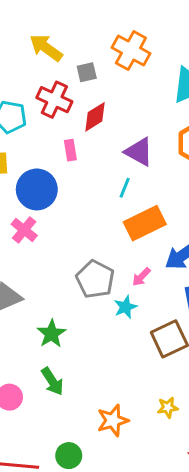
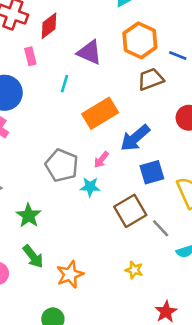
cyan line: (125, 188) -> (64, 84), moved
cyan star: (125, 307) -> (90, 187), turned 30
yellow star: (168, 407) -> (134, 270), turned 30
orange star: (113, 420) -> (70, 274), moved

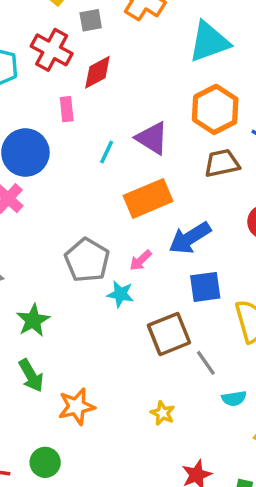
purple triangle: (89, 52) -> (152, 138), moved

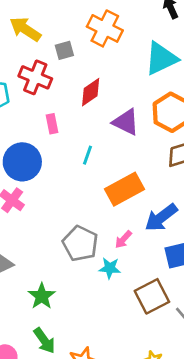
red diamond: (97, 72) -> (91, 92), moved
purple triangle: (152, 138) -> (126, 122), moved

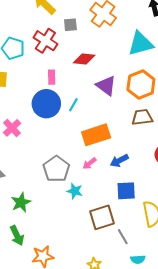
red diamond: (91, 92) -> (84, 59), turned 30
blue circle: (22, 162) -> (46, 104), moved
blue arrow: (161, 218) -> (119, 161), size x0.7
pink arrow: (123, 239) -> (90, 163), moved

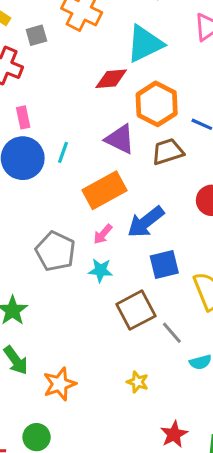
red diamond: (84, 59) -> (111, 79), moved
purple triangle: (106, 86) -> (120, 139), moved
blue arrow: (119, 161) -> (146, 222), size x1.4
cyan star: (75, 191) -> (100, 270), moved

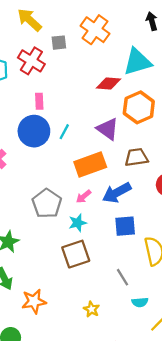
brown trapezoid: (168, 152) -> (136, 157), moved
cyan star: (100, 270) -> (78, 223), turned -30
brown square: (136, 310) -> (76, 254), moved

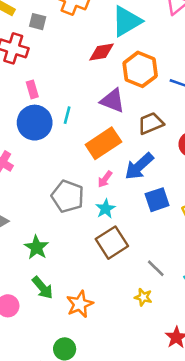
gray square: (59, 43) -> (38, 22), turned 35
gray line: (123, 277) -> (156, 268), moved

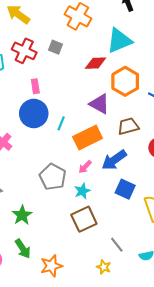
gray square: (38, 22) -> (56, 47), moved
cyan line: (67, 115) -> (61, 123), moved
blue square: (157, 200) -> (125, 189), turned 36

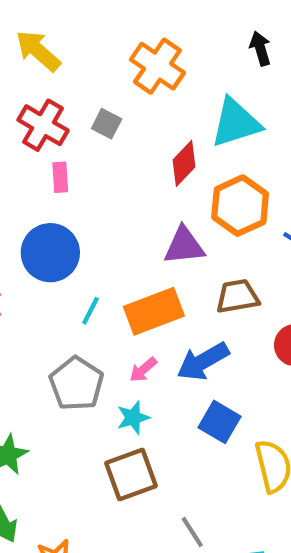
red diamond: (96, 63) -> (184, 163), turned -50
pink rectangle: (35, 86) -> (60, 177), moved
purple triangle: (99, 104) -> (184, 246), turned -40
cyan line: (61, 123) -> (90, 311), moved

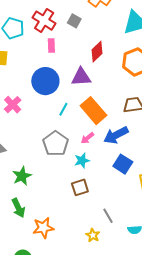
red diamond: (184, 163) -> (97, 52), moved
purple triangle: (184, 246) -> (81, 77), moved
orange rectangle: (154, 311) -> (93, 111), turned 68
brown square: (131, 475) -> (80, 187), size x0.7

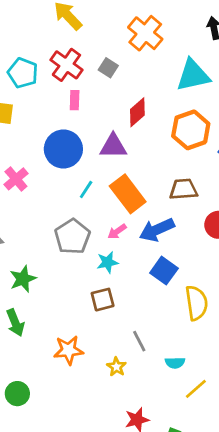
orange star: (43, 228) -> (69, 350), moved

